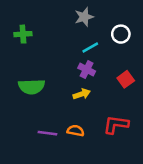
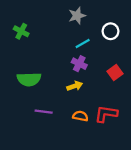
green cross: (23, 34) -> (21, 31), turned 32
orange semicircle: (76, 131) -> (80, 116), moved
purple line: (47, 133) -> (44, 112), moved

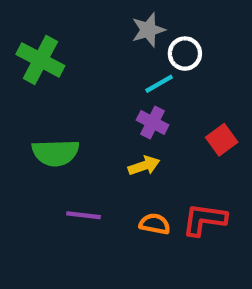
green cross: (21, 31) -> (40, 60), size x1.5
white circle: (111, 31) -> (185, 54), moved

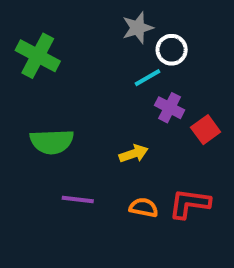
purple cross: (153, 123) -> (170, 108), moved

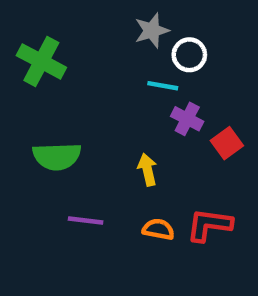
cyan line: (148, 78) -> (163, 86), turned 40
yellow arrow: (134, 154) -> (147, 170), turned -84

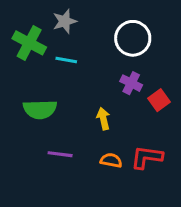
gray star: (152, 31) -> (65, 21), moved
white circle: (189, 55) -> (133, 38), size x1.5
cyan line: (163, 86) -> (66, 60), moved

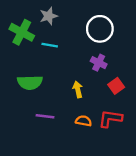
red square: (159, 100) -> (116, 86), moved

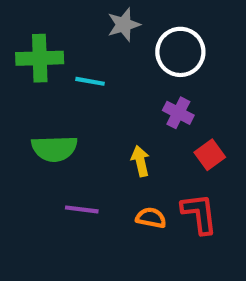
gray star: (49, 16) -> (124, 25), moved
green cross: (22, 32) -> (40, 58), turned -30
red L-shape: (110, 119) -> (199, 214), turned 75

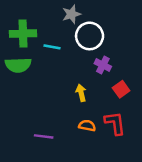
white circle: (180, 52) -> (90, 36), moved
green semicircle: (54, 148) -> (18, 65), moved
purple line: (82, 209) -> (44, 136), moved

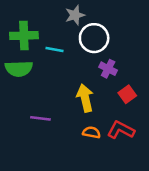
yellow arrow: (81, 93) -> (85, 98), size x1.5
red L-shape: (115, 123) -> (121, 130), turned -55
purple line: (44, 136) -> (40, 118), moved

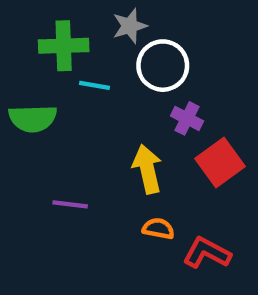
green cross: (24, 36) -> (64, 46), moved
red square: (127, 94) -> (220, 163), size x1.5
red L-shape: (121, 130) -> (207, 253), moved

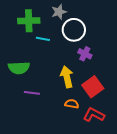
green semicircle: (33, 118) -> (19, 68), moved
red square: (220, 163) -> (93, 87), moved

